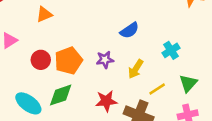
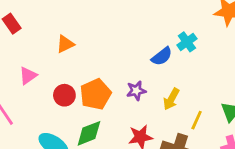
cyan cross: (171, 50) -> (187, 42), moved
yellow line: (157, 89) -> (197, 120), turned -30

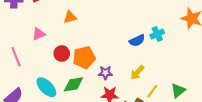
purple star: (136, 91) -> (105, 73), moved

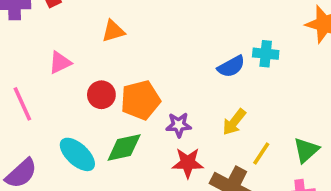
cyan cross: (157, 34) -> (266, 54), turned 32

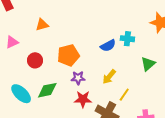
orange pentagon: (140, 100) -> (68, 55), moved
green triangle: (306, 150) -> (148, 64), moved

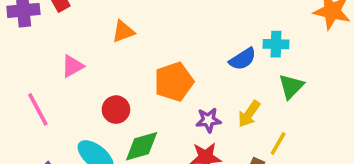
red circle: (35, 60) -> (116, 110), moved
green triangle: (148, 64) -> (291, 86), moved
purple star: (78, 78) -> (208, 120), moved

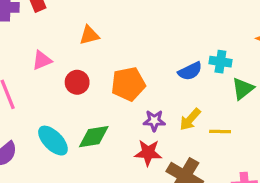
green triangle: (291, 86) -> (243, 89), moved
red circle: (116, 110) -> (77, 82), moved
yellow line: (278, 143) -> (220, 132), moved, turned 55

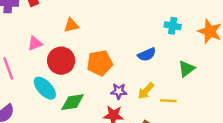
cyan cross: (220, 62) -> (173, 26), moved
red circle: (77, 82) -> (61, 61), size x1.5
cyan ellipse: (53, 141) -> (45, 88), moved

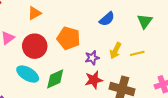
orange pentagon: (100, 63) -> (69, 38), turned -30

